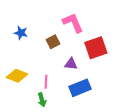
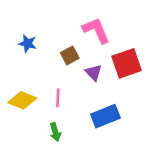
purple triangle: (71, 64) -> (94, 73), moved, turned 40
pink line: (46, 82) -> (58, 98), moved

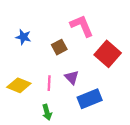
red square: (127, 63) -> (108, 54), turned -30
purple triangle: (94, 73) -> (72, 77), moved

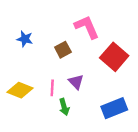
blue rectangle: (90, 99) -> (114, 108), moved
green arrow: (47, 112) -> (64, 107), moved

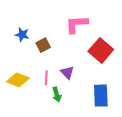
pink L-shape: (87, 27) -> (77, 24), turned -70
brown square: (63, 50) -> (43, 45), moved
blue rectangle: (114, 108) -> (101, 96), turned -70

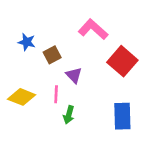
pink L-shape: (77, 24) -> (93, 29), turned 45
purple triangle: (67, 72) -> (74, 75), moved
green arrow: (57, 95) -> (69, 115), turned 32

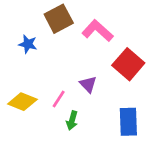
brown square: (52, 55) -> (59, 19), moved, size x1.5
purple triangle: (74, 75) -> (88, 84), moved
pink line: (56, 94) -> (59, 99), turned 30

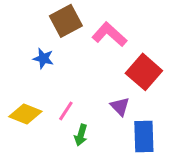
blue star: (28, 44) -> (43, 58), moved
purple triangle: (88, 84) -> (120, 106), moved

